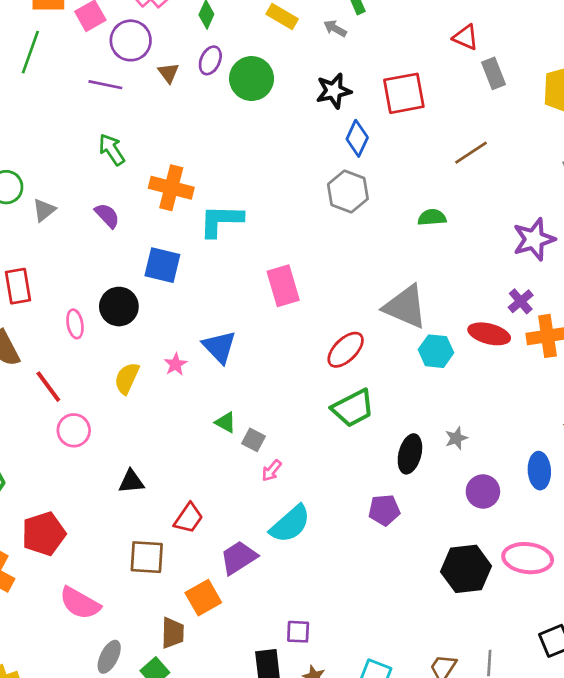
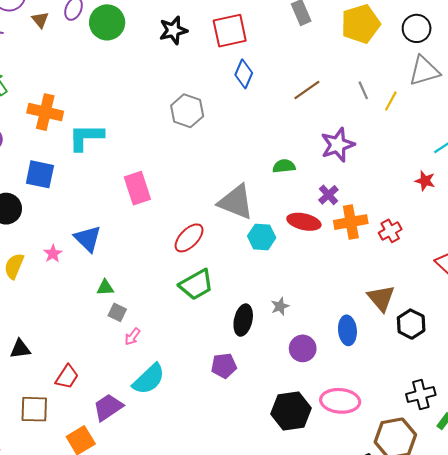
blue diamond: (357, 138) -> (244, 74), moved
brown line: (471, 153) -> (307, 90), moved
green semicircle: (432, 217) -> (284, 166), moved
green triangle: (225, 422) -> (105, 288), moved, turned -30

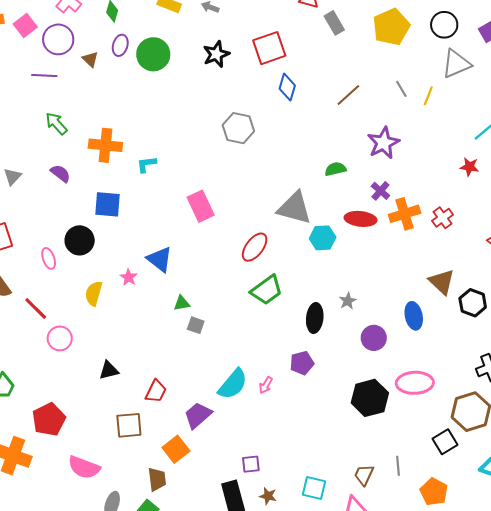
cyan L-shape: (86, 137) -> (146, 164), size x0.6
pink arrow: (132, 337) -> (266, 385), moved

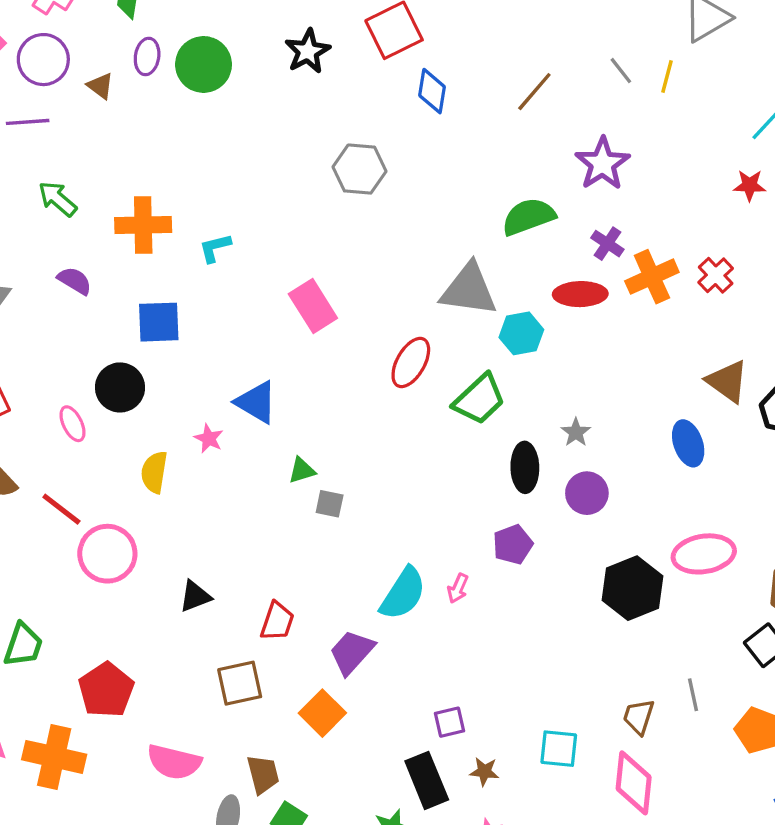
green semicircle: (335, 169) -> (528, 217), size x1.5
green trapezoid: (267, 290) -> (479, 399), moved
pink circle: (60, 338) -> (107, 554), size x1.4
purple circle: (374, 338) -> (587, 493), moved
brown trapezoid: (157, 479) -> (263, 774), moved

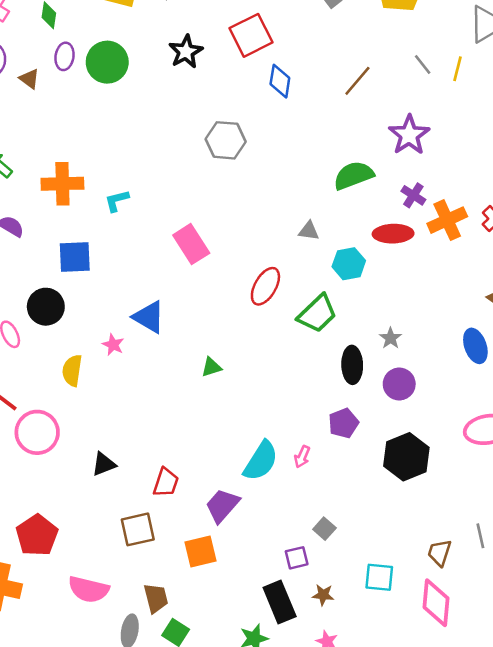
gray triangle: (469, 290) -> (309, 231), size x0.5
green triangle: (302, 470) -> (211, 367), moved
gray square: (330, 504) -> (324, 529), moved, turned 30
black hexagon: (633, 588) -> (406, 457), moved
orange square: (322, 713) -> (200, 552), turned 32

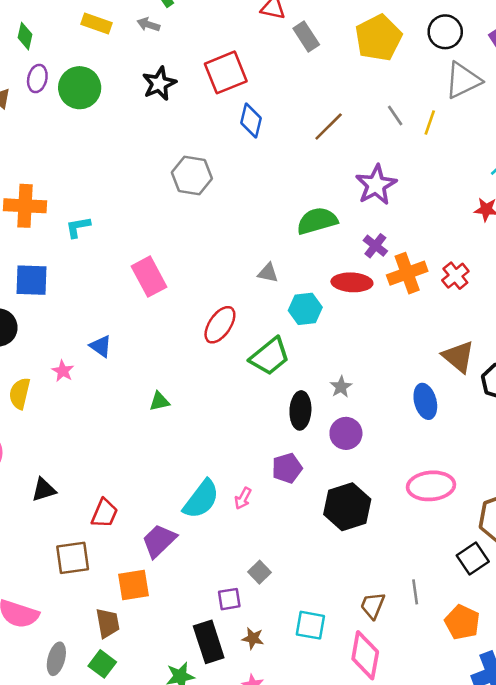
blue triangle: (149, 317) -> (101, 346), size x0.7
brown trapezoid: (156, 598) -> (108, 623), moved

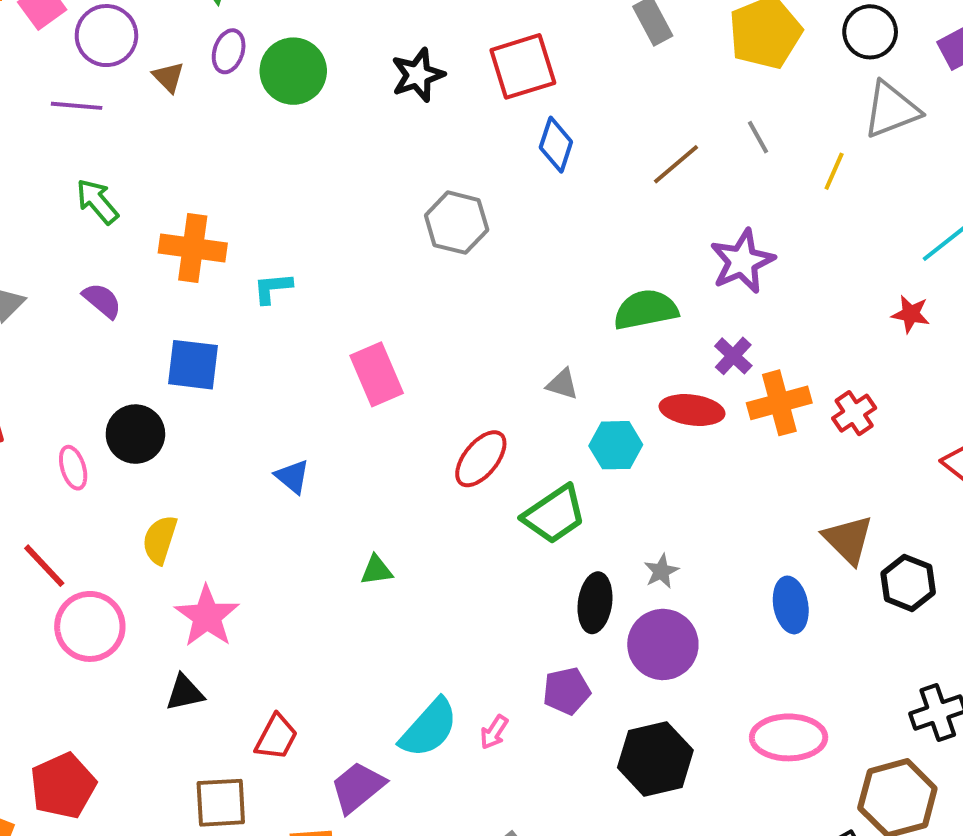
gray line: (395, 115) -> (758, 137), moved
pink star: (63, 371) -> (207, 616), moved, size x1.8
purple circle: (346, 433) -> (663, 644), size x1.4

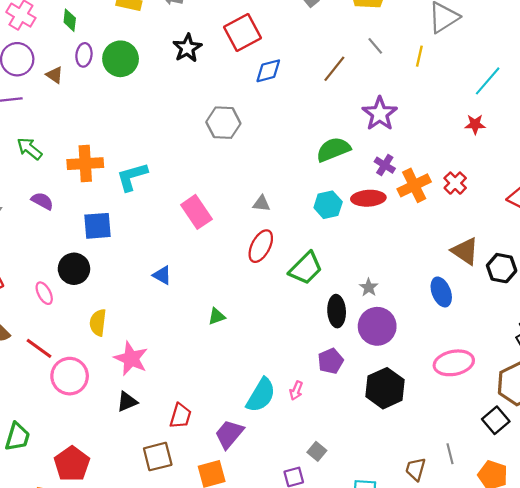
blue diamond: (556, 145) -> (268, 71), turned 68
cyan L-shape: (273, 288) -> (132, 177), size x1.5
gray triangle: (562, 384) -> (261, 204), moved
cyan hexagon: (616, 445) -> (328, 205), moved

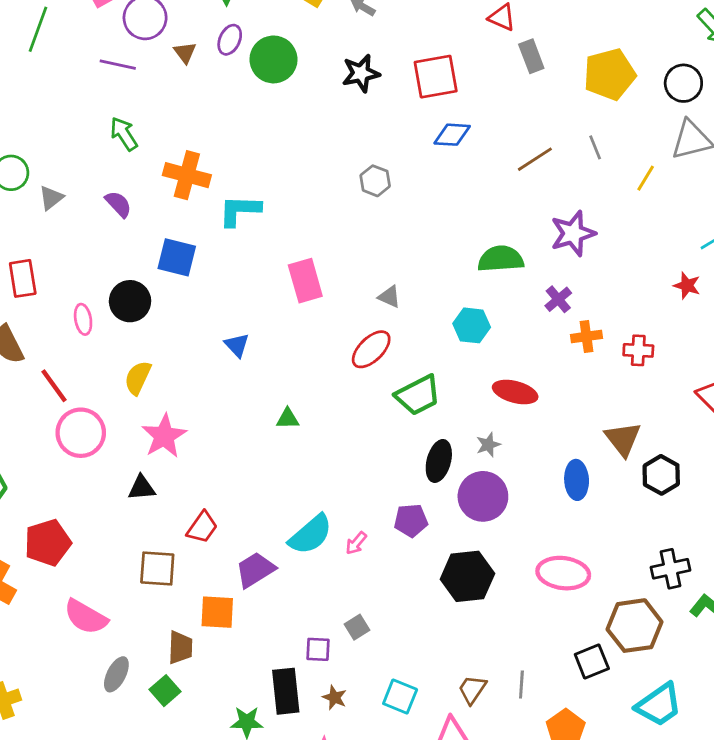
gray hexagon: (223, 123) -> (375, 181), size x0.7
red cross: (455, 183) -> (638, 350), turned 30
orange cross: (414, 185) -> (586, 336), size x0.7
red ellipse: (368, 198) -> (515, 392), moved

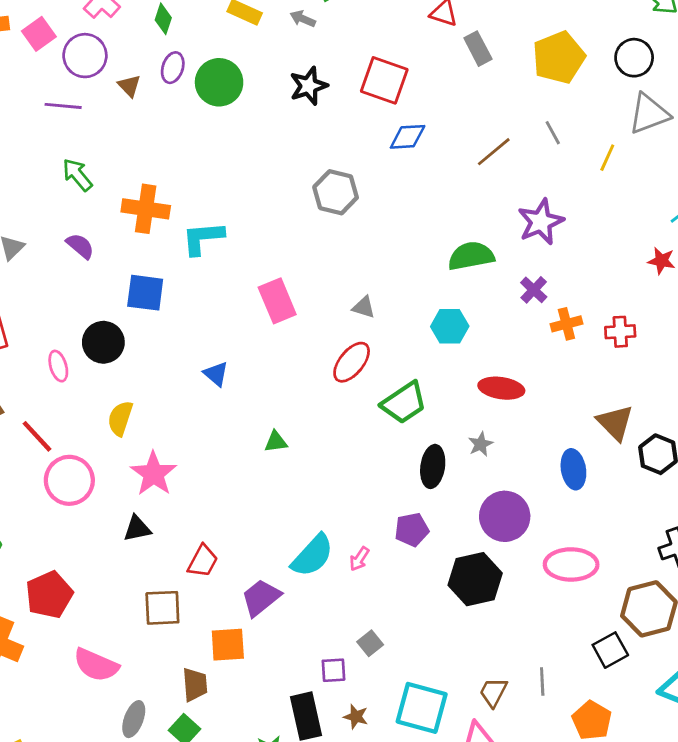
red square: (436, 77) -> (384, 80), turned 36
gray hexagon: (375, 181) -> (336, 192), size x1.4
purple circle: (483, 496) -> (505, 516), moved
cyan square: (400, 697) -> (422, 708), size x1.5

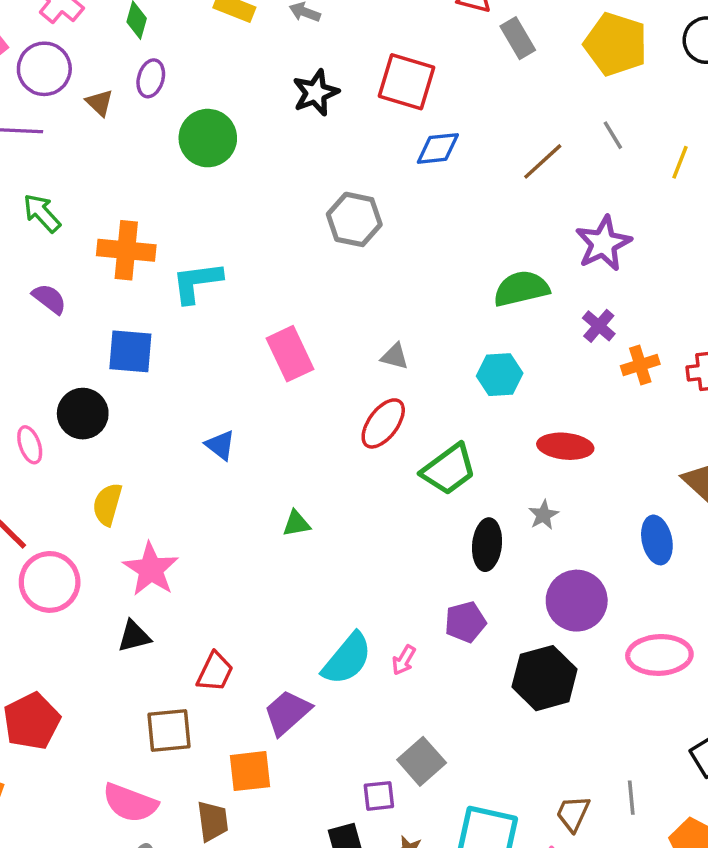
yellow pentagon: (559, 58) -> (616, 44), turned -30
green circle: (219, 82) -> (208, 138), moved
gray square: (370, 643) -> (422, 761), size x1.5
pink semicircle: (96, 665) -> (130, 803), moved

